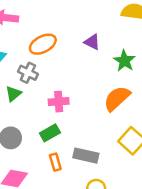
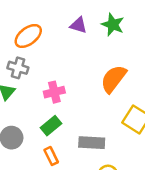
green star: (124, 61) -> (113, 25), moved
orange rectangle: (55, 162) -> (51, 156), moved

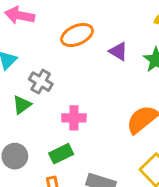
orange ellipse: (28, 36) -> (77, 35), moved

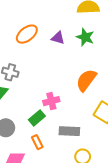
pink cross: (74, 118) -> (51, 101), moved

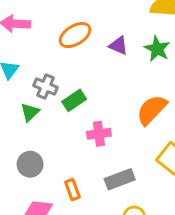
green rectangle: (37, 118) -> (74, 100), moved
gray rectangle: (69, 131) -> (120, 179), turned -30

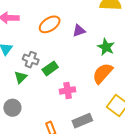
purple triangle: (118, 46) -> (79, 31), turned -40
green star: (157, 49) -> (106, 47), moved
gray circle: (30, 164) -> (12, 108), moved

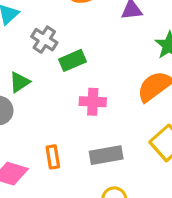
green triangle: (21, 77) -> (20, 82), moved

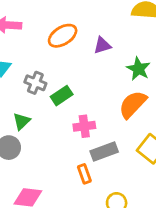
gray rectangle: (106, 155) -> (104, 152), moved
orange rectangle: (53, 157) -> (84, 174), moved

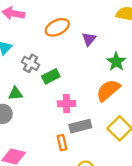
purple triangle: (102, 45) -> (89, 39), turned -40
green triangle: (22, 121) -> (16, 94), turned 32

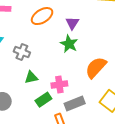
green star: (116, 62) -> (69, 44), moved
green rectangle: (51, 76) -> (43, 100), moved
green triangle: (16, 94) -> (31, 77), moved

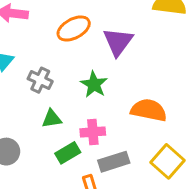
purple triangle: (72, 23) -> (118, 42), size x1.5
green star: (69, 44) -> (94, 84), moved
orange semicircle: (96, 67) -> (149, 110), turned 55

